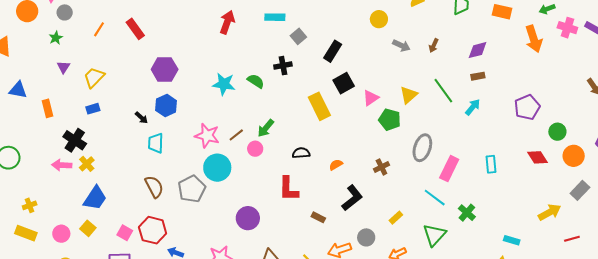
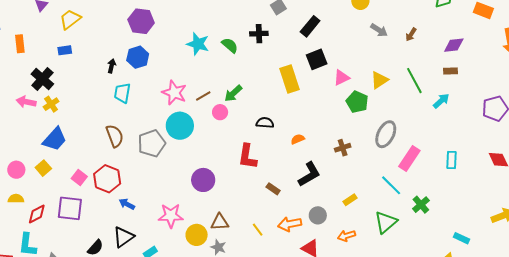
black arrow: (141, 118) -> (112, 66), turned -128

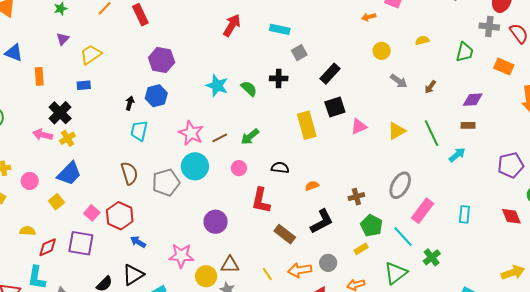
green pentagon: (357, 102) -> (372, 226), moved
pink circle: (220, 112) -> (239, 168), moved
pink circle: (16, 170) -> (30, 181), moved
brown rectangle: (273, 189) -> (285, 234), size x1.5

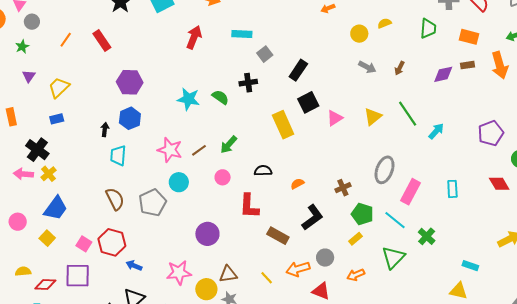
yellow circle: (382, 51) -> (359, 34), moved
brown rectangle: (468, 125) -> (468, 65), moved
cyan circle: (195, 166) -> (179, 182), size x0.7
red diamond: (48, 247) -> (45, 284), turned 35

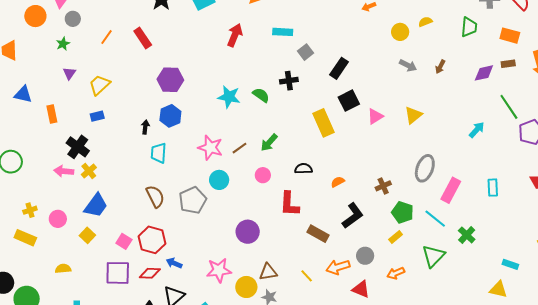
green line: (408, 114) -> (509, 107), moved
red diamond: (45, 284) -> (150, 273), moved

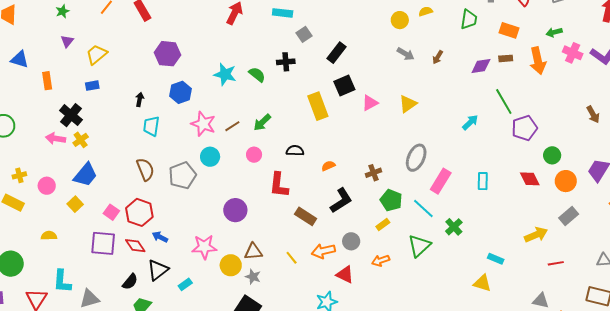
blue hexagon: (170, 116) -> (180, 92), moved
red diamond: (150, 273) -> (135, 246), turned 50

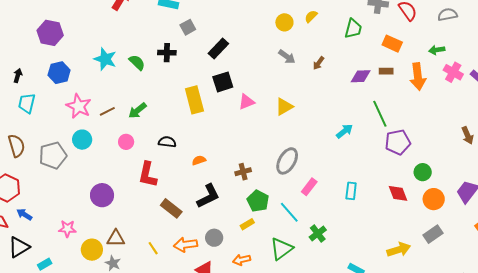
yellow semicircle: (426, 11) -> (311, 16), turned -32
pink rectangle: (441, 181) -> (309, 187), size x0.7
pink star: (204, 247) -> (67, 229), size x0.7

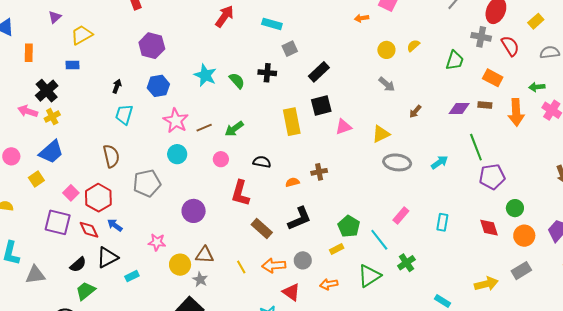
brown arrow: (319, 63) -> (415, 111), moved
gray pentagon: (53, 155) -> (147, 183), moved
gray ellipse: (287, 161) -> (397, 162), moved, turned 64
brown cross: (243, 172) -> (319, 172), moved

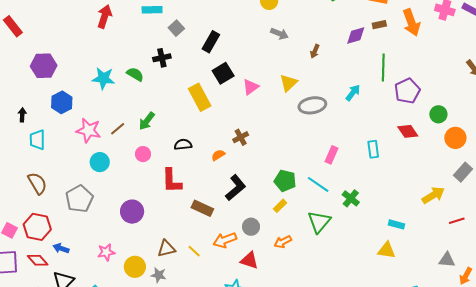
green line: (476, 147) -> (383, 68), turned 40
red diamond: (489, 228) -> (408, 131), moved
brown triangle: (205, 255) -> (166, 249), moved

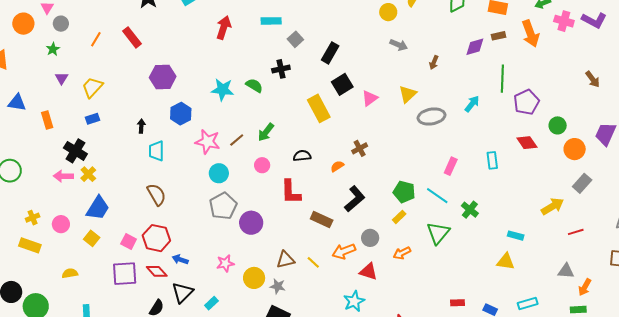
gray pentagon: (79, 199) -> (223, 206), moved

